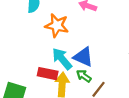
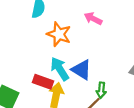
green arrow: (84, 76) -> (101, 90), moved, turned -128

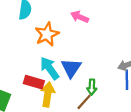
orange star: (59, 34) -> (47, 34), turned 30
blue triangle: (81, 70) -> (71, 68), turned 35

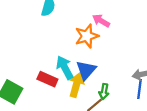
orange star: (47, 34) -> (87, 36), moved
yellow arrow: (48, 94) -> (76, 85), moved

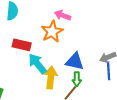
blue triangle: (86, 70) -> (75, 61), moved, turned -48
red rectangle: (47, 79) -> (22, 45), moved

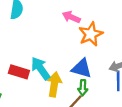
orange star: (52, 32) -> (91, 34), moved
red rectangle: (22, 45) -> (19, 72), moved

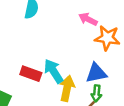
orange star: (91, 34) -> (107, 38), turned 30
blue triangle: (82, 68) -> (96, 73), turned -30

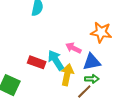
pink arrow: (88, 19) -> (73, 48), moved
green arrow: (97, 93) -> (92, 79), turned -96

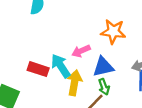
pink arrow: (73, 48) -> (81, 51), turned -49
green arrow: (92, 79) -> (104, 87), turned 72

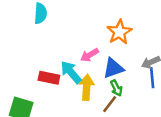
orange star: (113, 32) -> (119, 32), turned -30

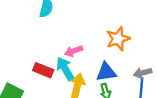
pink arrow: (90, 55) -> (73, 51), moved

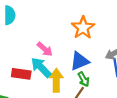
pink arrow: (73, 51) -> (45, 49), turned -105

